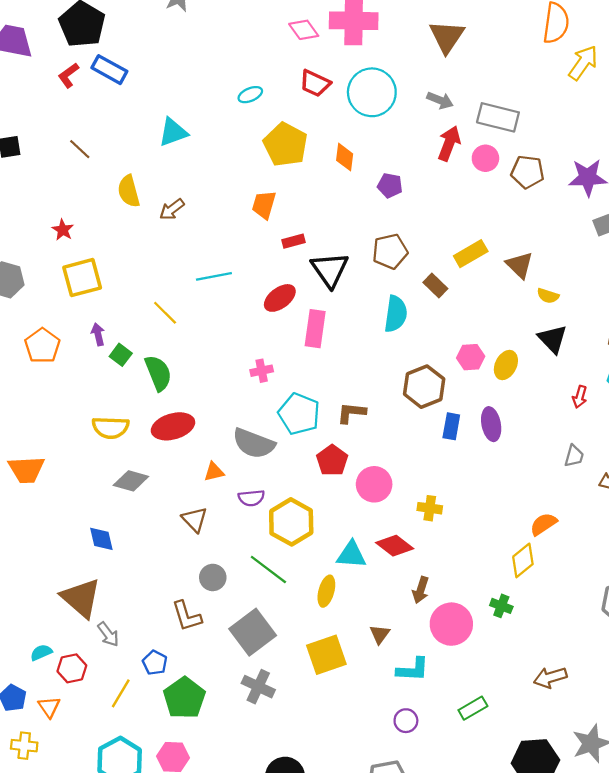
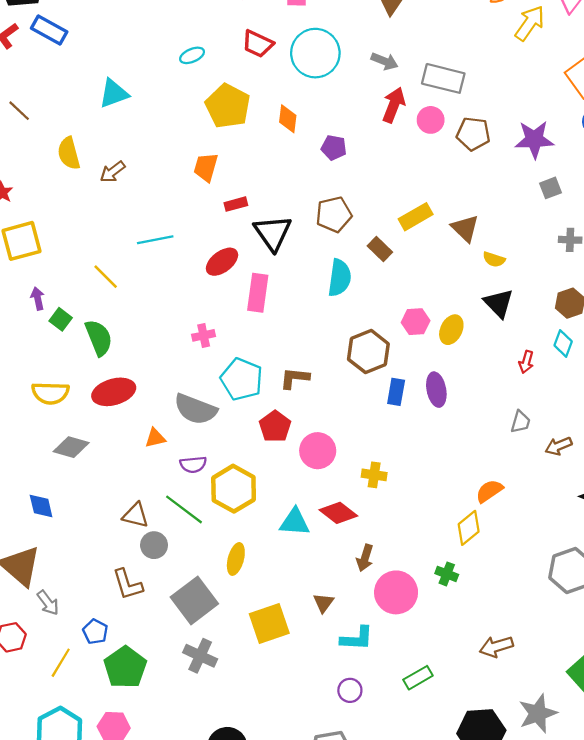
brown triangle: (195, 520) -> (136, 515), moved, turned -32
green line: (268, 570) -> (184, 509), moved
yellow ellipse: (326, 591) -> (236, 559), moved

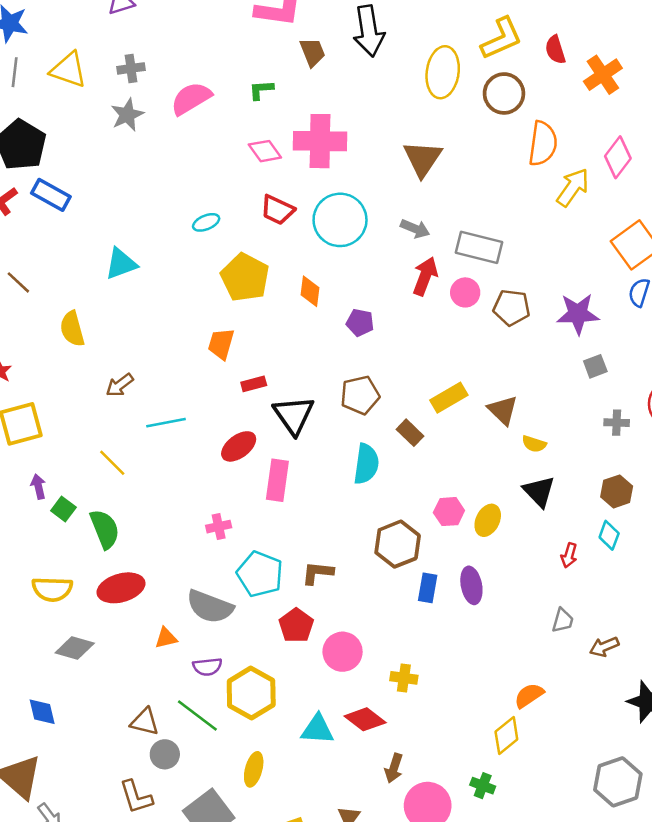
brown arrow: (113, 172) -> (120, 385), moved

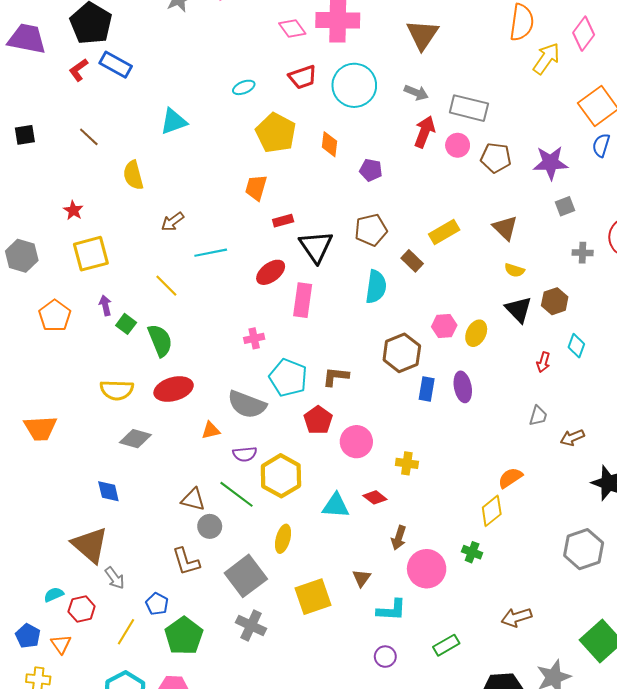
red trapezoid: (277, 210) -> (303, 77), turned -44
brown triangle: (503, 410) -> (505, 228), moved
brown hexagon: (617, 491) -> (555, 301), moved
red diamond: (365, 719) -> (375, 497), size x0.7

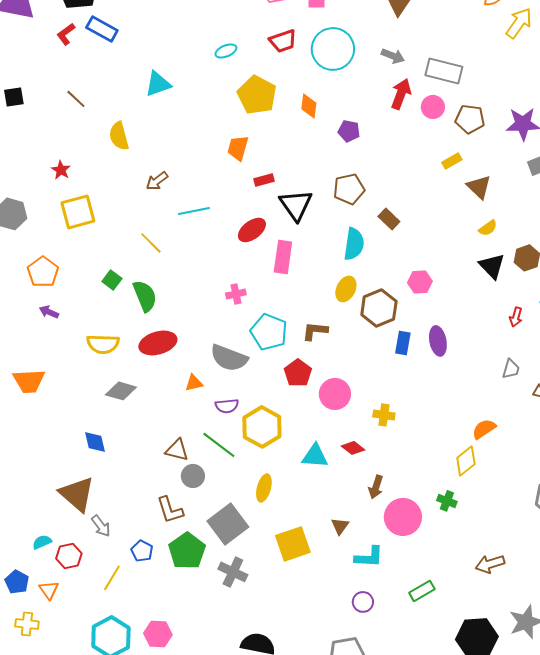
yellow rectangle: (444, 232) -> (452, 161), moved, size x0.7
yellow semicircle: (514, 270) -> (488, 228), turned -54
purple arrow: (105, 305) -> (49, 312), moved, turned -54
yellow ellipse: (476, 333) -> (346, 289), moved
green pentagon: (184, 636) -> (187, 551), moved

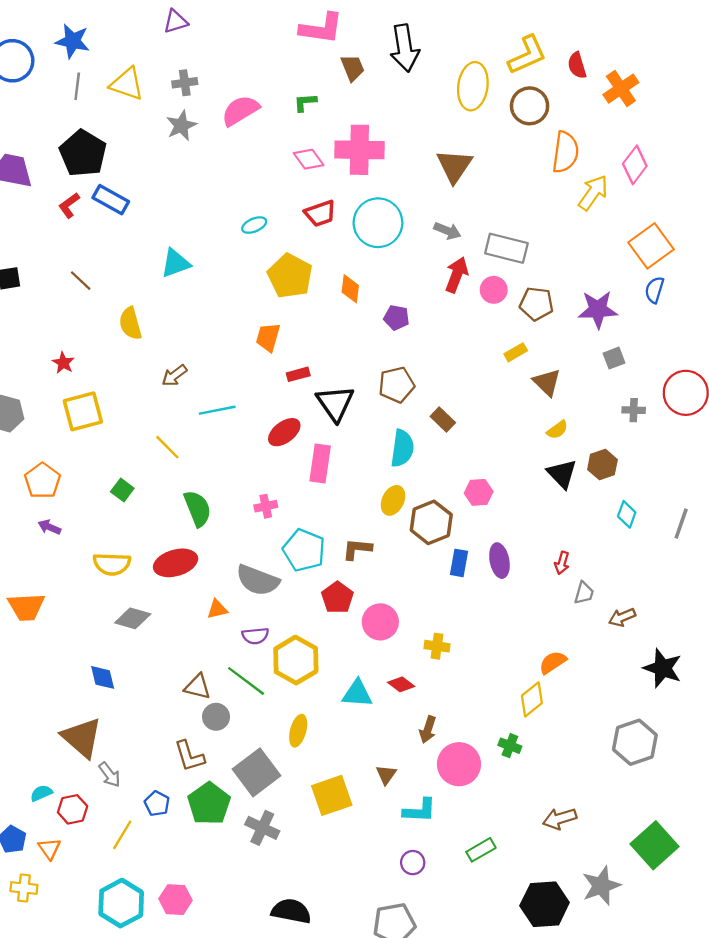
green semicircle: (145, 296) -> (197, 509), moved
red arrow: (516, 317) -> (562, 563), moved

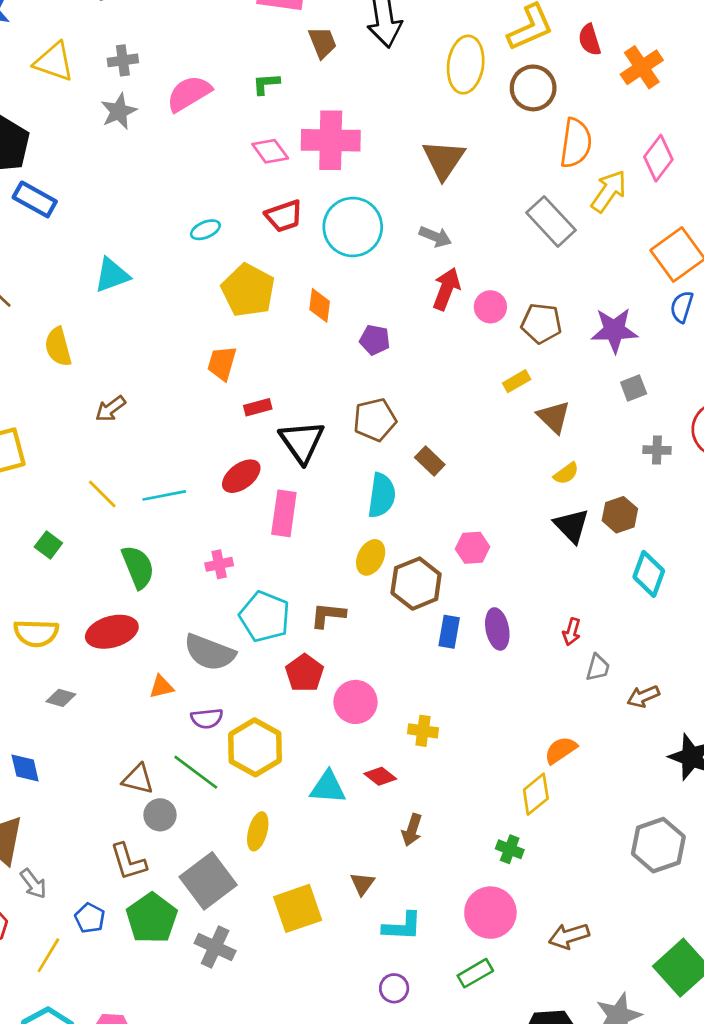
gray rectangle: (506, 248) -> (551, 221), moved, turned 33
cyan line: (217, 410) -> (164, 495), moved
cyan diamond: (627, 514) -> (649, 574), size x1.4
gray diamond: (133, 618) -> (61, 698), size x0.7
pink circle: (459, 764) -> (490, 913), moved

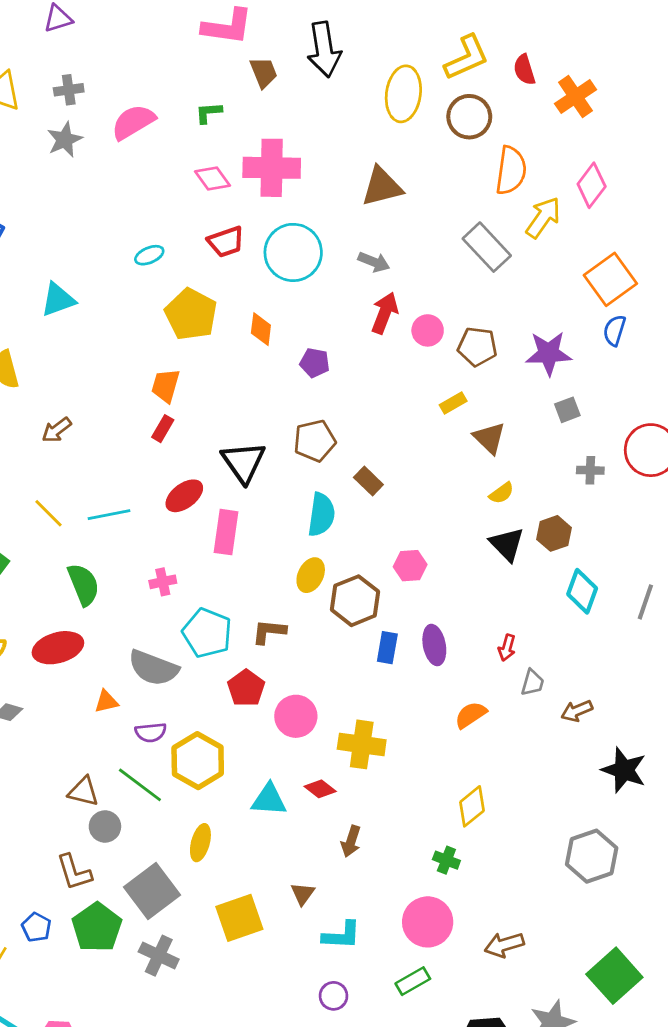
brown triangle: (444, 160) -> (382, 187), turned 42
red rectangle: (258, 407) -> (163, 429), moved, turned -45
yellow cross: (423, 731) -> (362, 744), size x1.6
orange semicircle: (561, 750) -> (471, 715), moved

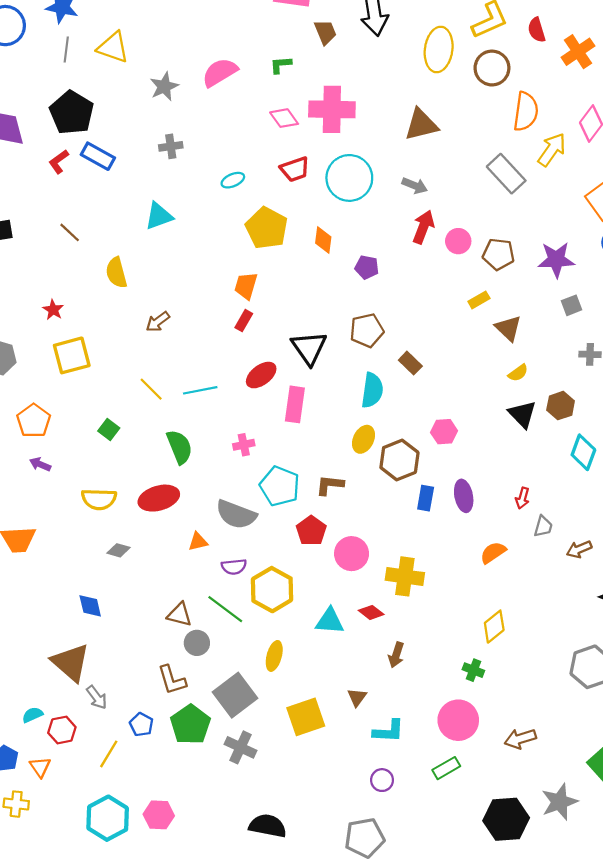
gray cross: (69, 90) -> (171, 146), moved

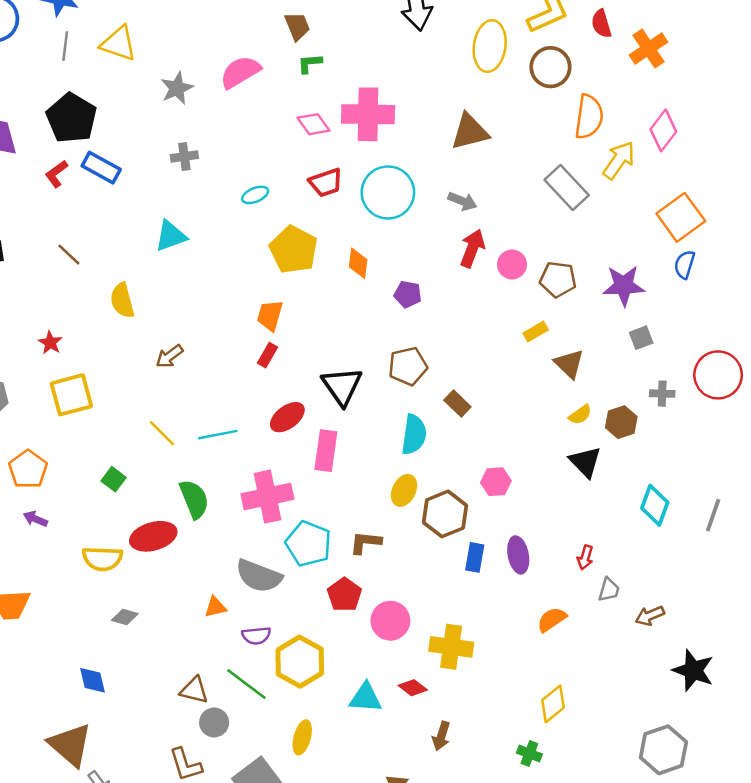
brown trapezoid: (325, 32) -> (297, 26), moved
brown hexagon: (561, 406) -> (621, 422), moved
pink cross: (244, 445) -> (267, 497), size x2.0
red ellipse: (159, 498) -> (153, 536), moved

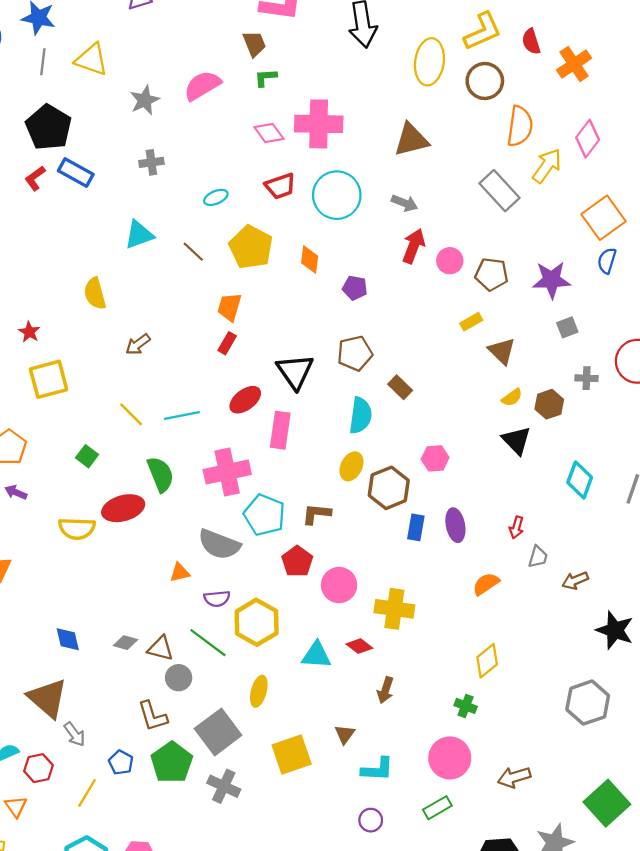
brown line: (69, 255) -> (193, 252), moved
gray diamond: (125, 617) -> (125, 643), moved

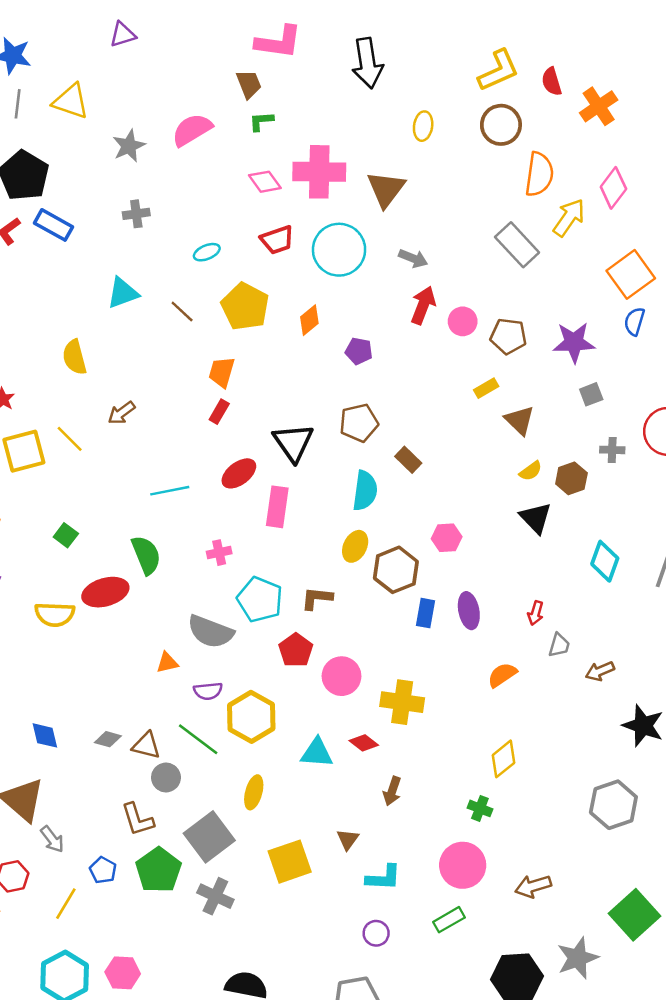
yellow ellipse: (429, 62) -> (423, 126), moved, size x0.6
brown triangle: (411, 140) -> (386, 189), moved, turned -39
orange diamond: (310, 260) -> (309, 320), turned 44
yellow line: (131, 414) -> (70, 439), moved
pink cross: (227, 472) -> (219, 553), size x0.5

